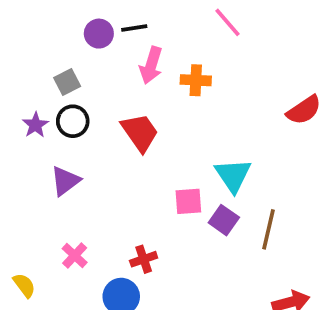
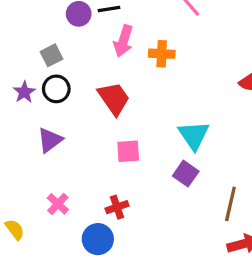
pink square: (188, 201) -> (128, 151), moved
brown line: (269, 229) -> (230, 204), moved

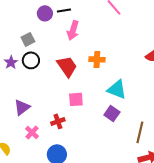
orange cross: (162, 54) -> (97, 59), moved
cyan triangle: (194, 135) -> (117, 89), turned -35
purple triangle: (50, 140) -> (22, 107), moved
red cross: (117, 207) -> (58, 121), moved

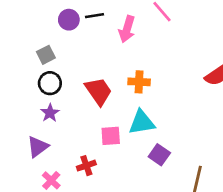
pink arrow: (73, 30) -> (127, 29), moved
purple star: (11, 62) -> (50, 113), moved
cyan triangle: (117, 89) -> (142, 122), moved, turned -30

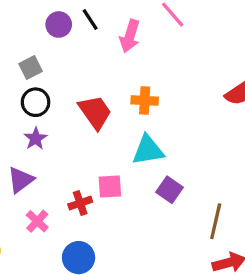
black line: (94, 16) -> (90, 20), turned 66
pink square: (111, 136) -> (110, 186), moved

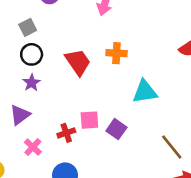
cyan triangle: (148, 150) -> (145, 92), moved
purple square: (169, 190) -> (116, 129), moved
brown line: (216, 221) -> (172, 147), turned -52

